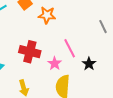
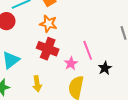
orange star: (47, 15) -> (48, 24), moved

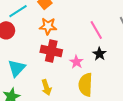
pink line: (88, 50) -> (96, 30), moved
black star: (105, 68) -> (99, 54), moved

